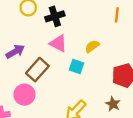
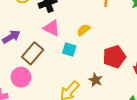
brown star: (113, 104) -> (96, 80), moved

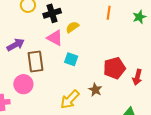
yellow semicircle: (84, 30) -> (72, 27), moved
brown rectangle: (33, 53) -> (36, 62), turned -50

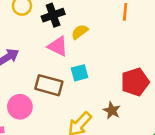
cyan square: (71, 59) -> (80, 73), turned -32
brown rectangle: (36, 62) -> (49, 85), moved, turned -65

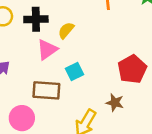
black cross: (53, 15) -> (36, 19), turned 30
pink triangle: (58, 46) -> (47, 50), turned -50

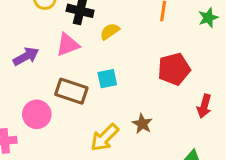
pink triangle: (47, 50) -> (68, 45), moved
red pentagon: (132, 69) -> (174, 69), moved

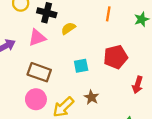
cyan square: (107, 79) -> (81, 66), moved
pink circle: (37, 114) -> (36, 99), moved

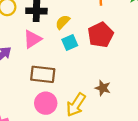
red pentagon: (116, 57) -> (101, 35), moved
cyan square: (81, 66) -> (70, 42), moved

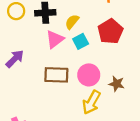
pink triangle: (32, 39) -> (55, 39), moved
pink circle: (46, 103) -> (89, 75), moved

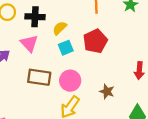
pink triangle: (55, 39) -> (29, 43), moved, turned -42
brown star: (117, 84) -> (107, 92), moved

